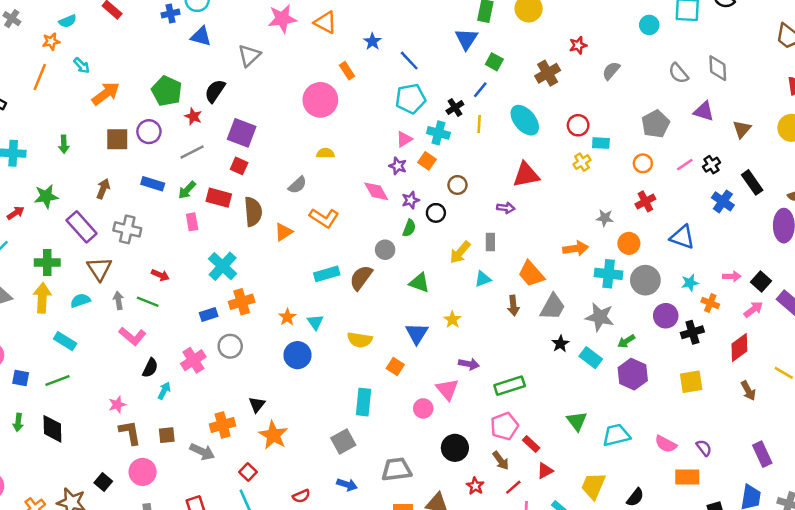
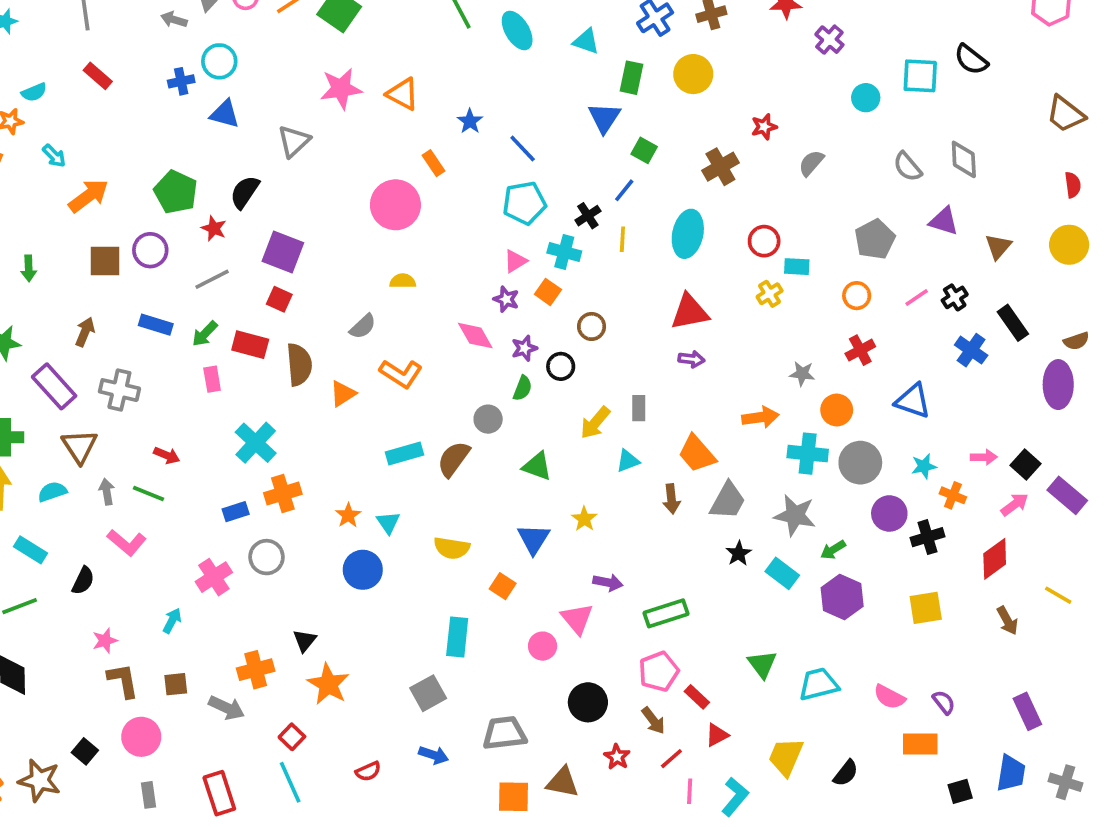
cyan ellipse: (525, 120) -> (688, 234), turned 52
purple arrow: (506, 208) -> (691, 359), moved
black semicircle: (150, 368) -> (83, 581), moved

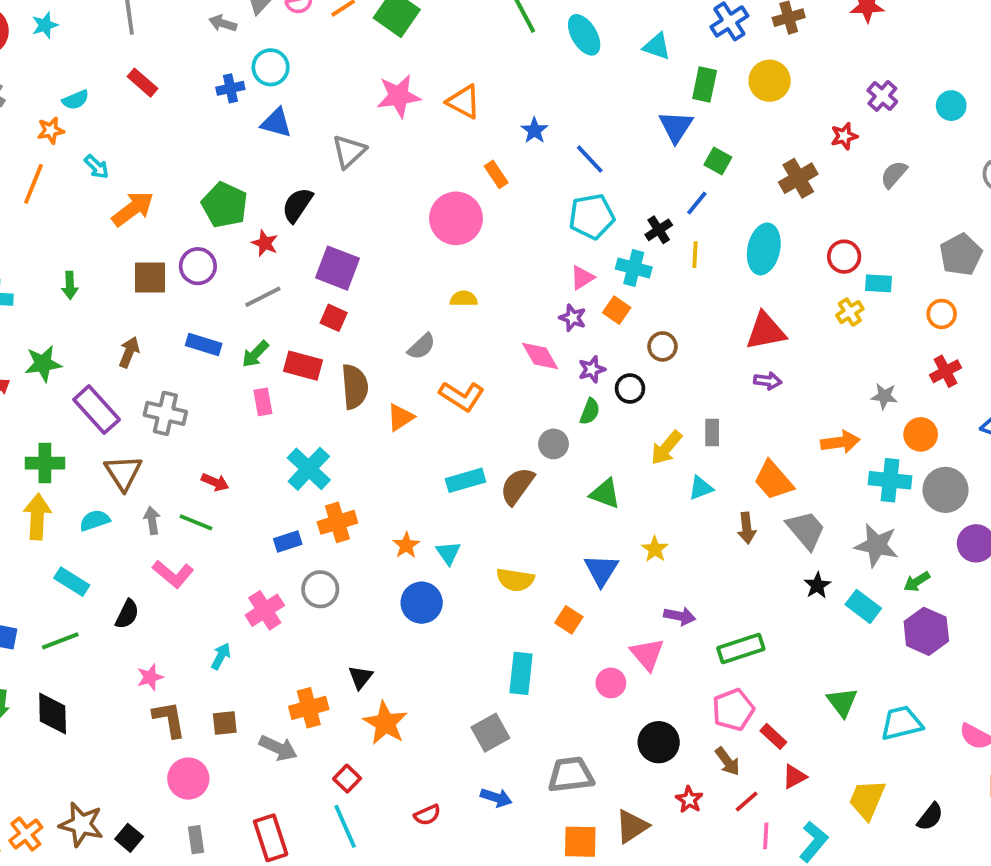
purple cross: (829, 40) -> (882, 96), moved
gray trapezoid: (728, 501) -> (806, 530), turned -69
black square: (85, 751) -> (129, 838), moved
brown triangle: (563, 782) -> (632, 826), turned -44

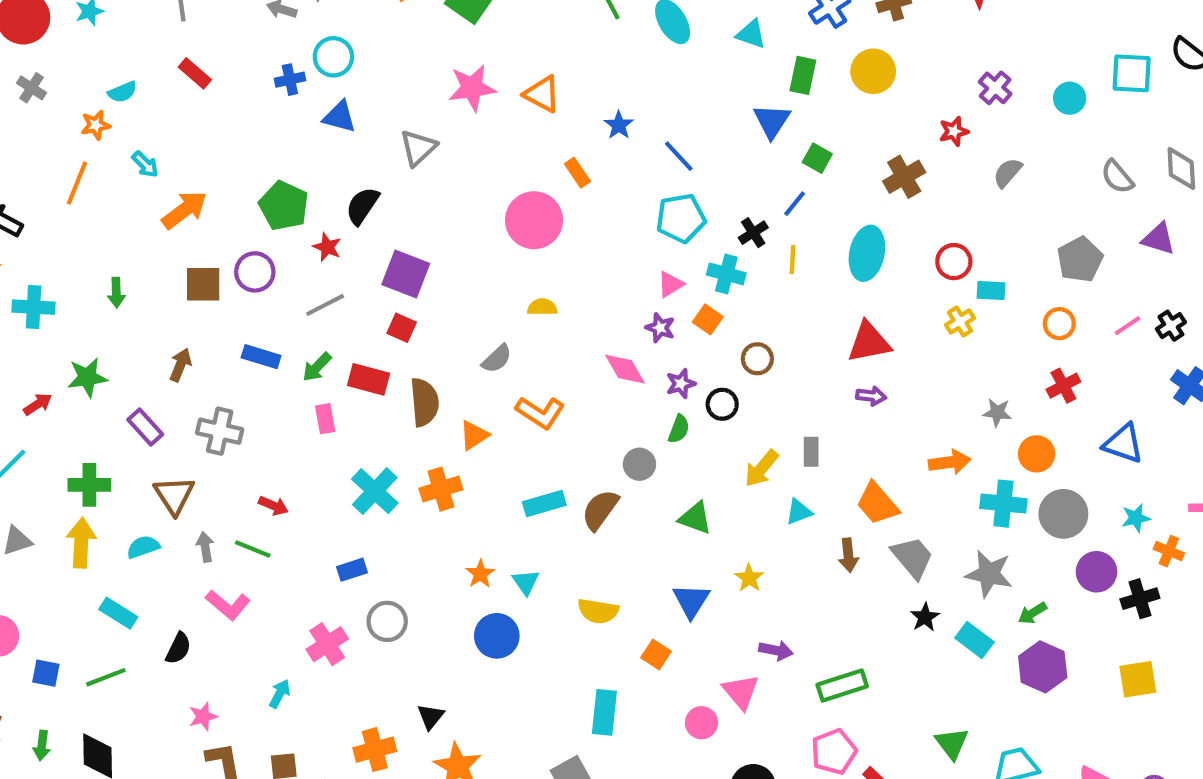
purple rectangle: (97, 410) -> (145, 427), size x0.7
orange cross: (337, 522) -> (441, 489), moved

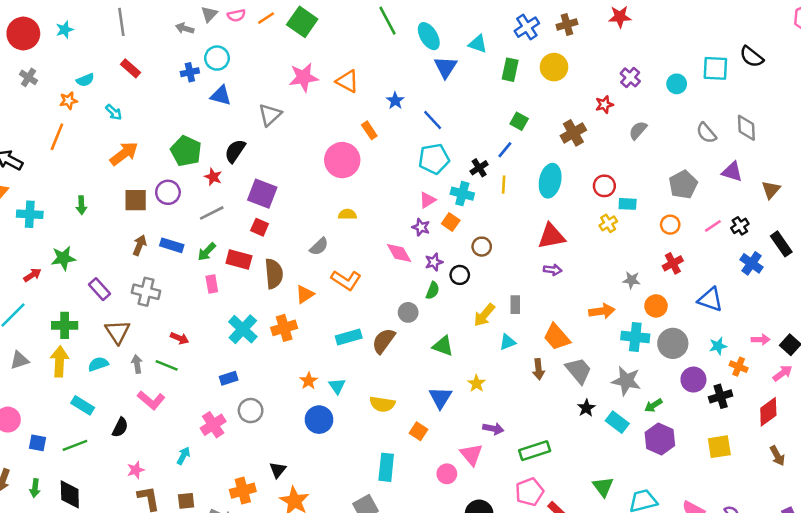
blue triangle: (772, 121) -> (446, 67), moved
cyan arrow: (145, 164) -> (114, 112), moved
brown arrow: (180, 365) -> (140, 245), moved

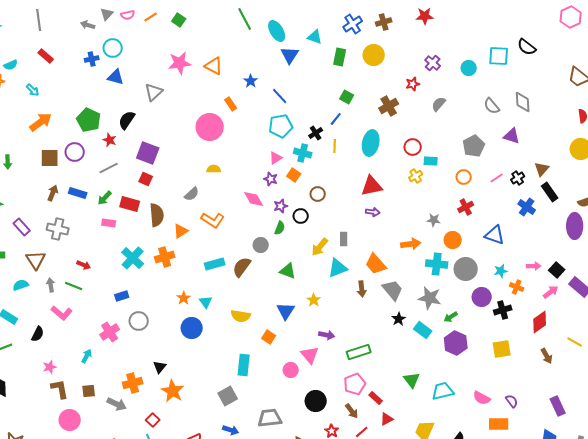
green square: (302, 22) -> (179, 20), size x0.6
brown triangle: (771, 190) -> (542, 169), moved
pink rectangle: (212, 284) -> (109, 223), turned -72
cyan triangle: (508, 342) -> (338, 268), size x1.5

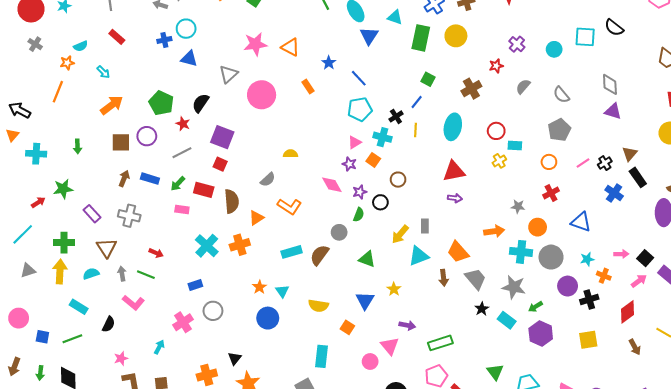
green rectangle: (340, 57) -> (421, 38), size x1.4
gray semicircle: (492, 106) -> (561, 95), moved
pink circle: (210, 127) -> (262, 95), moved
purple triangle: (512, 136) -> (613, 111), moved

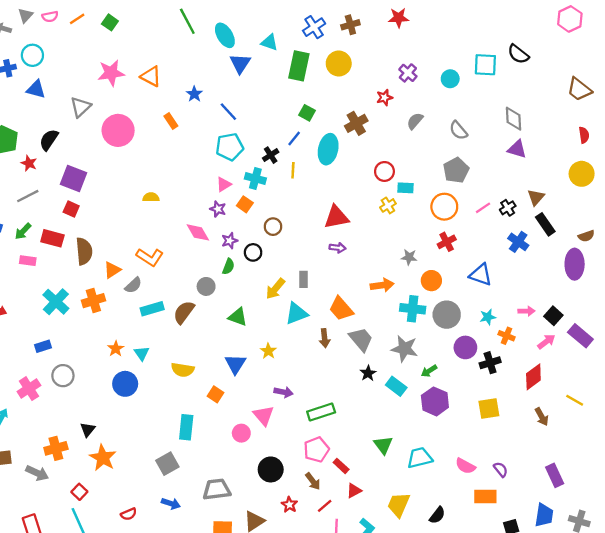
cyan ellipse: (453, 127) -> (328, 149), moved
orange circle: (549, 162) -> (444, 207), size x1.5
gray semicircle: (268, 180) -> (133, 285), moved

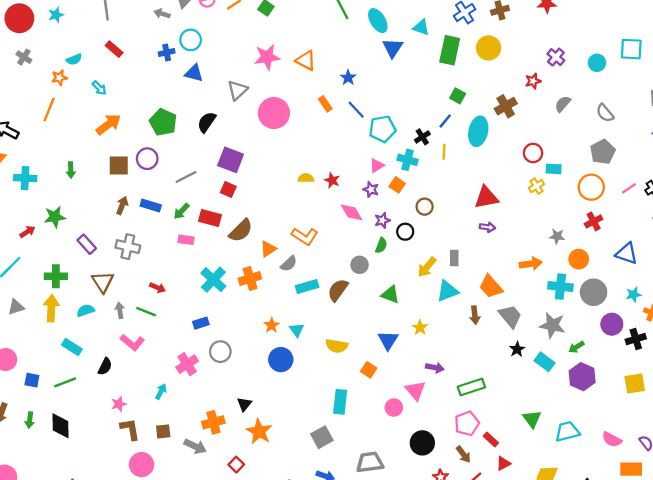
blue line: (228, 112) -> (356, 110), moved
red star: (29, 163) -> (332, 180), moved
brown semicircle: (84, 251) -> (241, 231), turned 50

